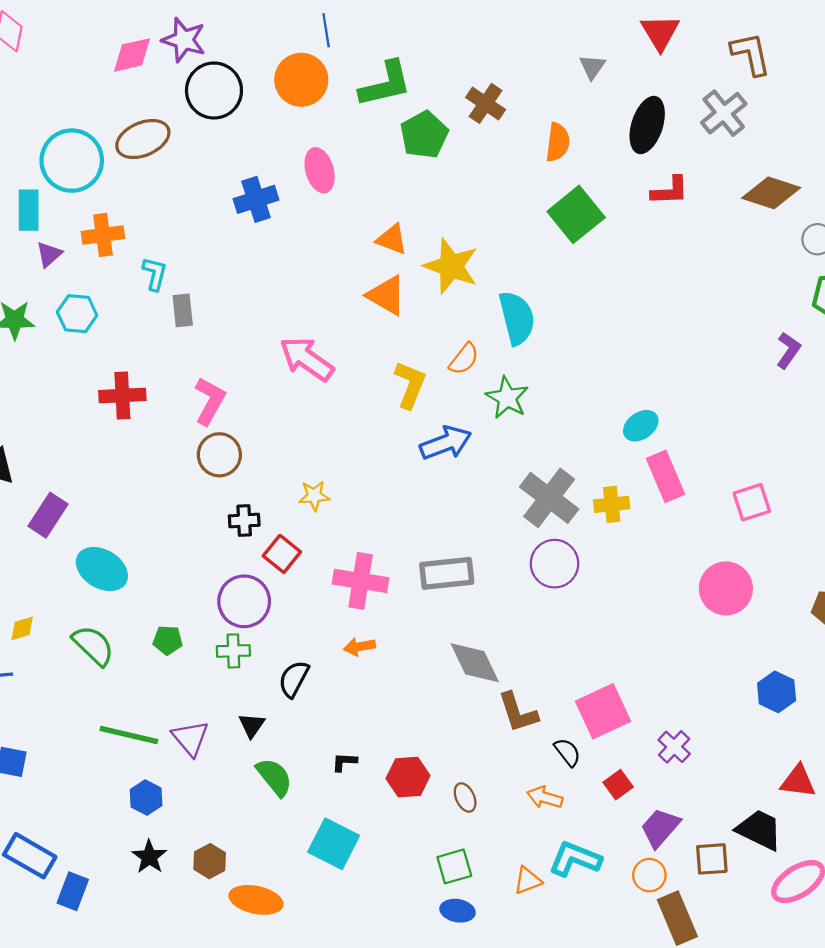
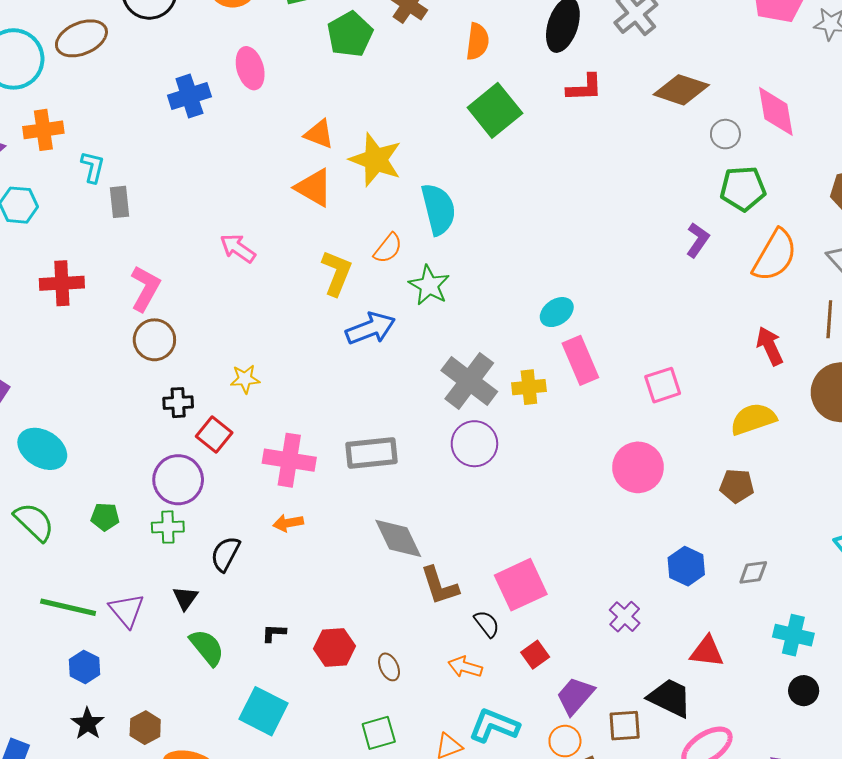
pink arrow: (307, 359) -> (238, 248), size x0.7
purple cross: (674, 747) -> (625, 617), moved

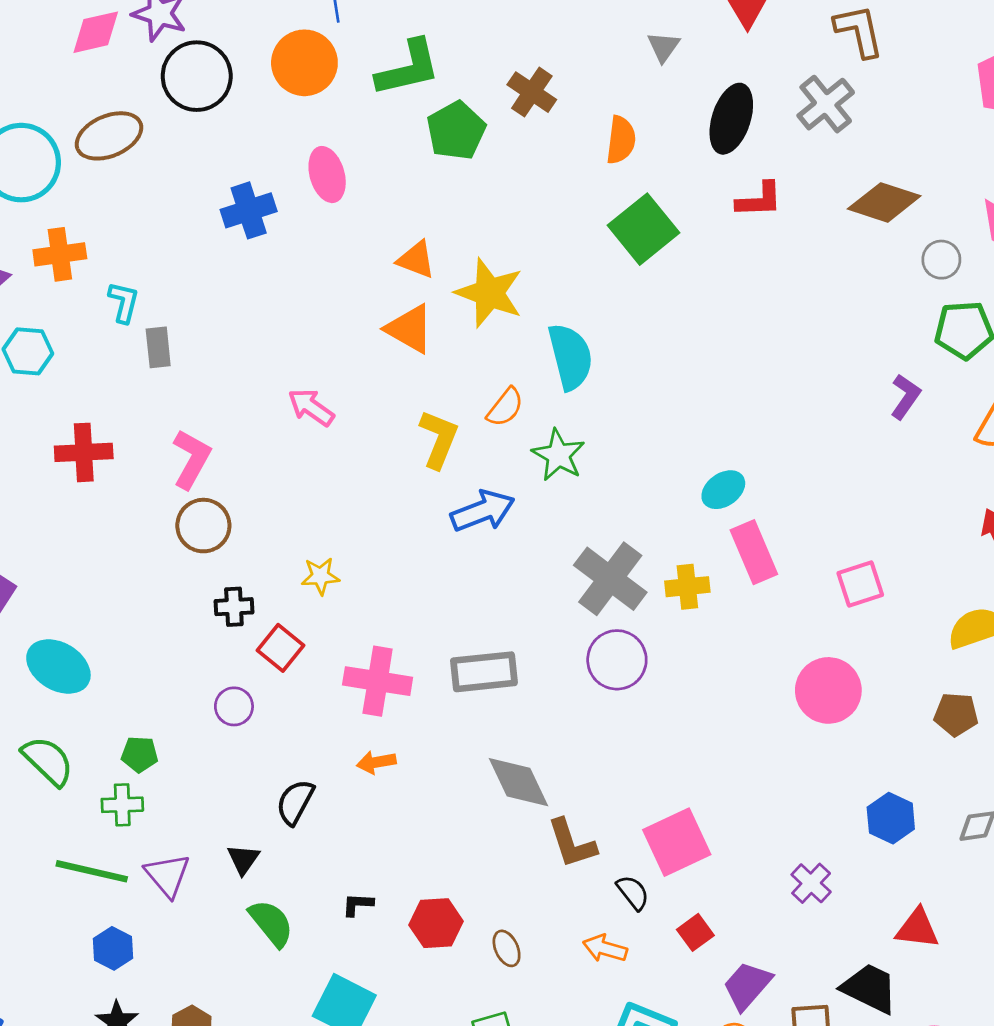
purple circle: (178, 480) -> (234, 706), size x0.6
green cross: (168, 527) -> (122, 805), moved

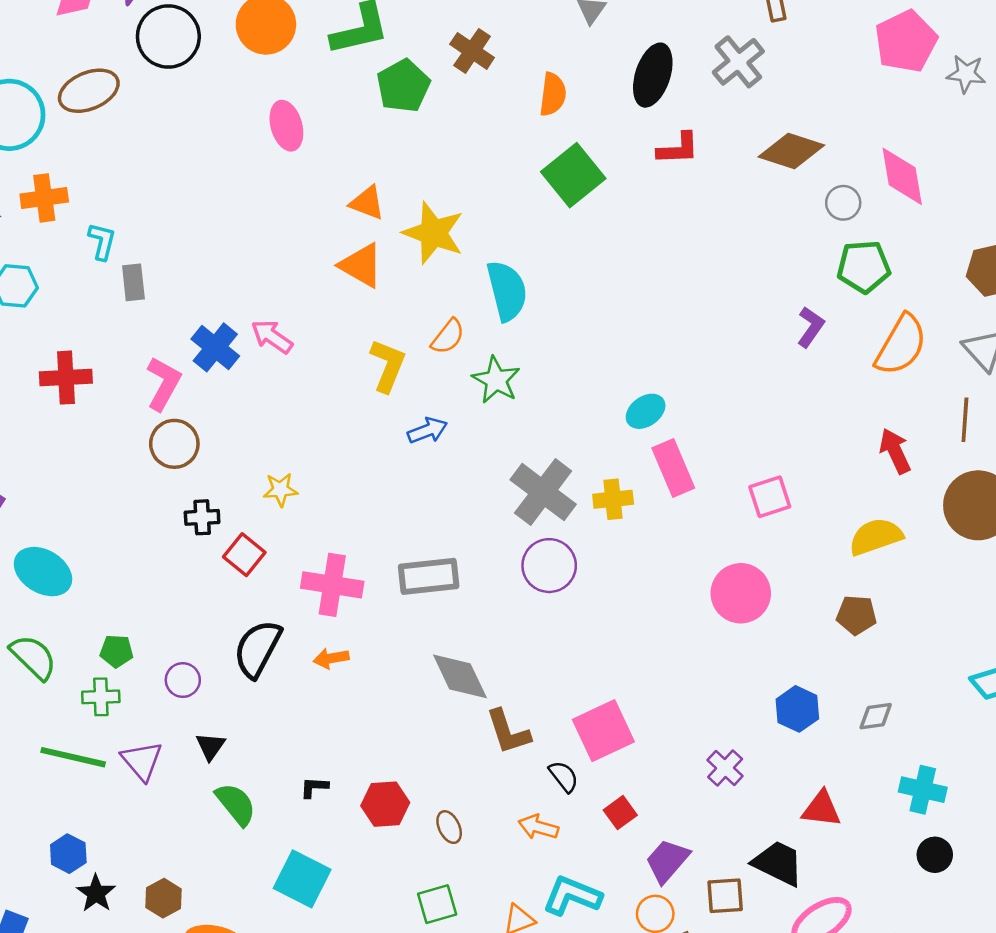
blue cross: (249, 210) -> (215, 347), moved, turned -33
blue arrow: (483, 511) -> (427, 431), size x0.7
purple circle: (234, 706) -> (183, 680), moved
black semicircle: (295, 802) -> (258, 649), moved, size x1.4
blue hexagon: (113, 948) -> (68, 854), moved

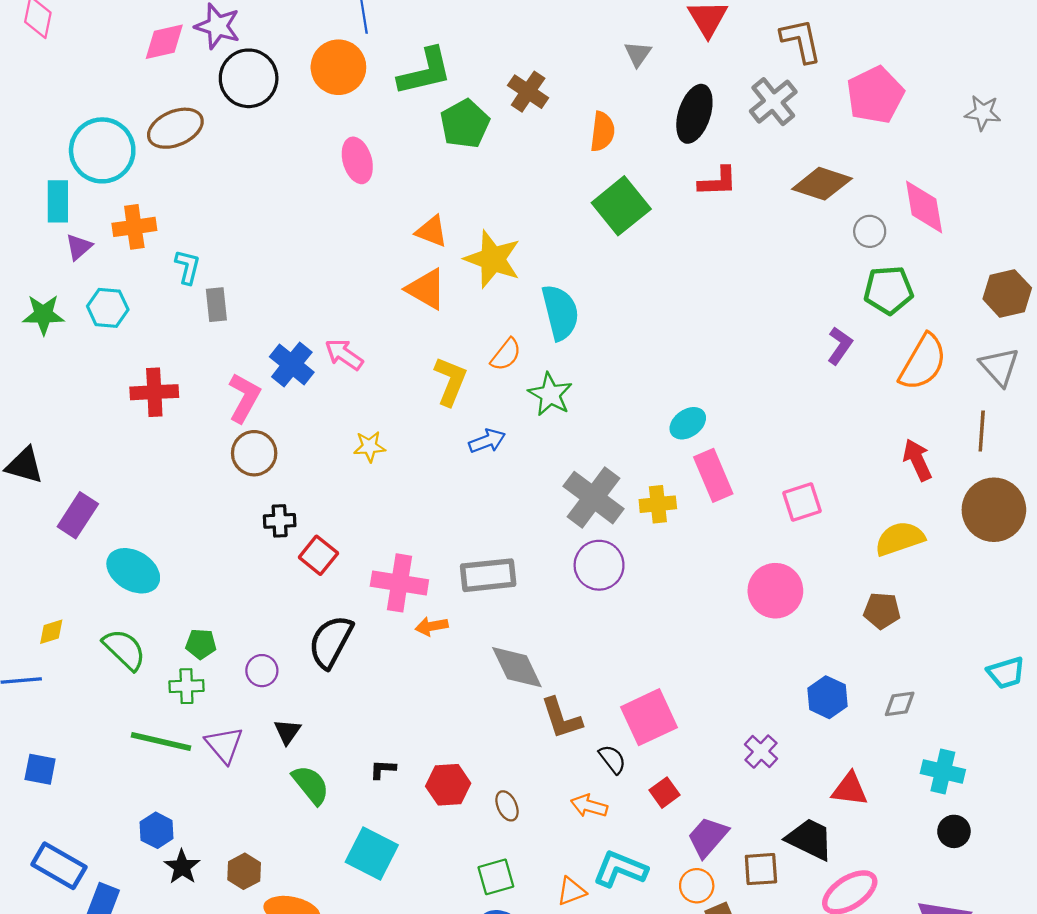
pink pentagon: (906, 41) -> (875, 95), moved
yellow star: (280, 490) -> (369, 447), moved
orange arrow: (331, 658) -> (432, 626), moved

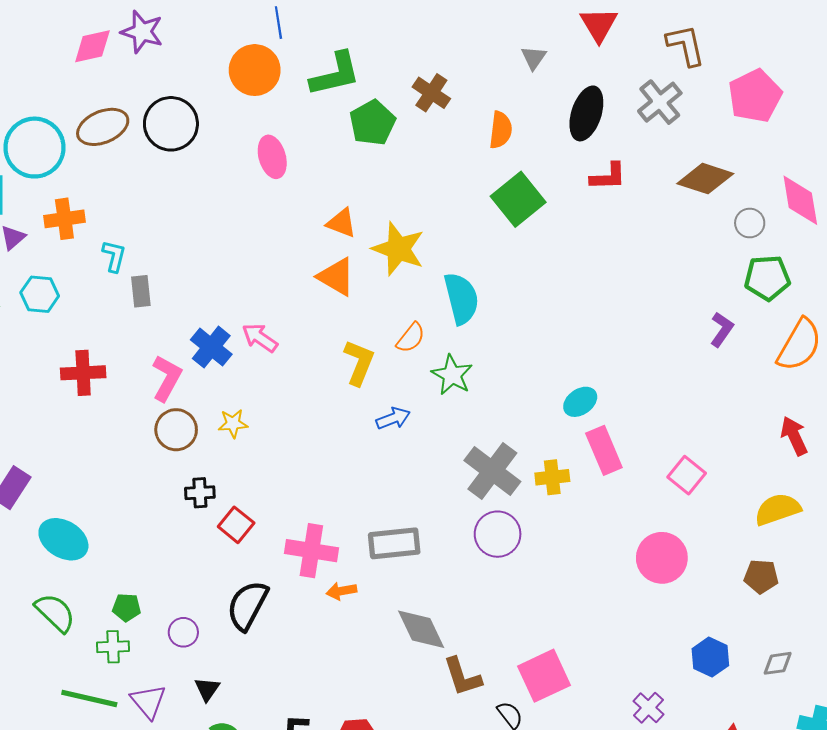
black circle: (249, 78) -> (171, 124), moved
yellow star: (369, 447) -> (233, 424), moved
pink square: (802, 502) -> (687, 475), turned -33

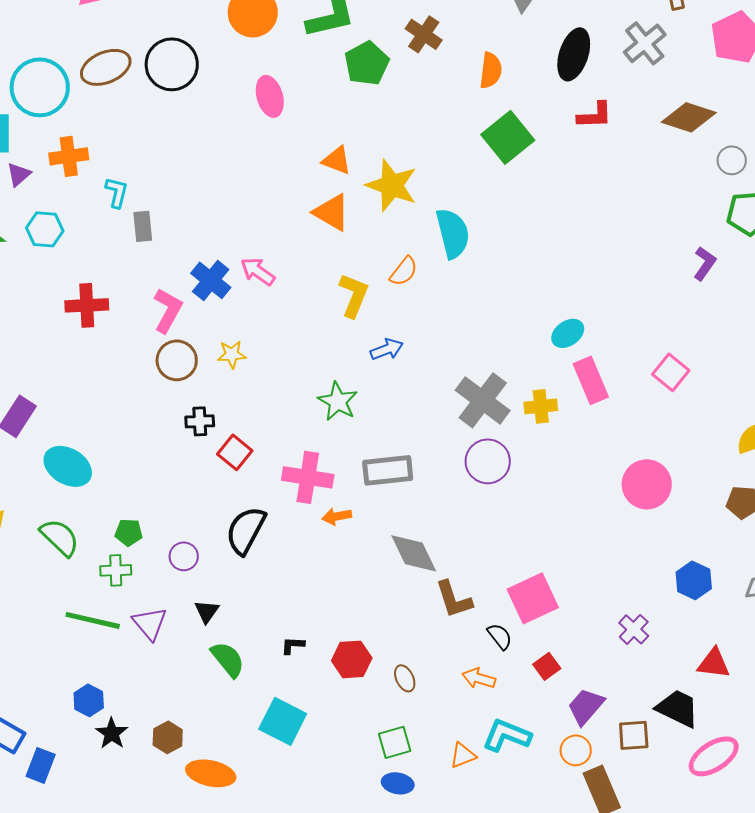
green star: (452, 375) -> (338, 401), moved
pink square: (687, 475) -> (671, 372), moved

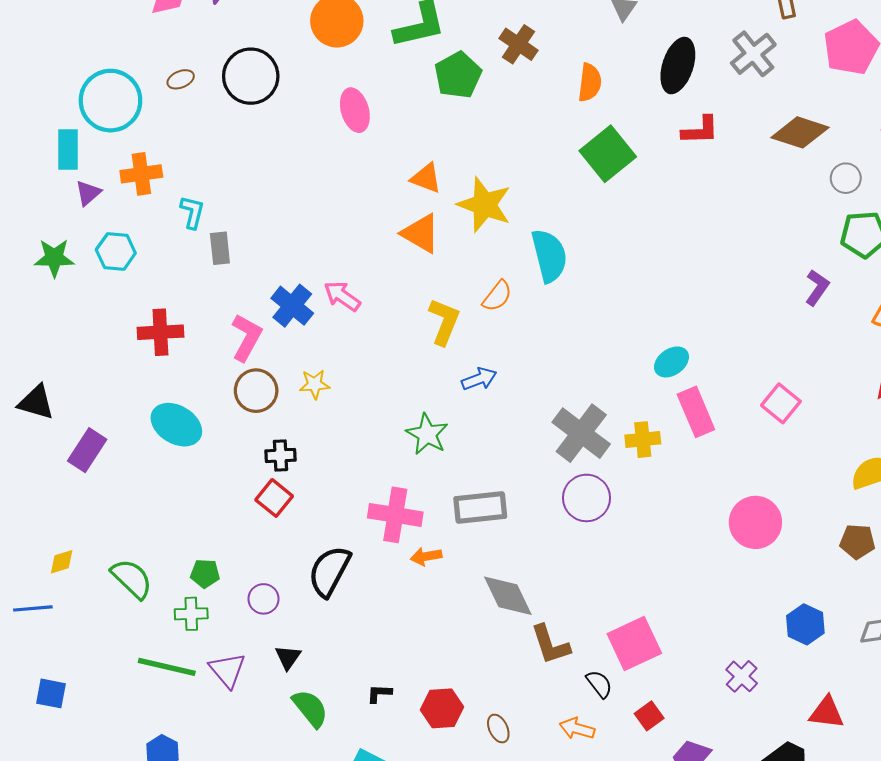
brown ellipse: (106, 67) -> (181, 79), size x0.5
red square: (235, 452) -> (274, 498), moved
cyan ellipse: (68, 466) -> (176, 425), moved

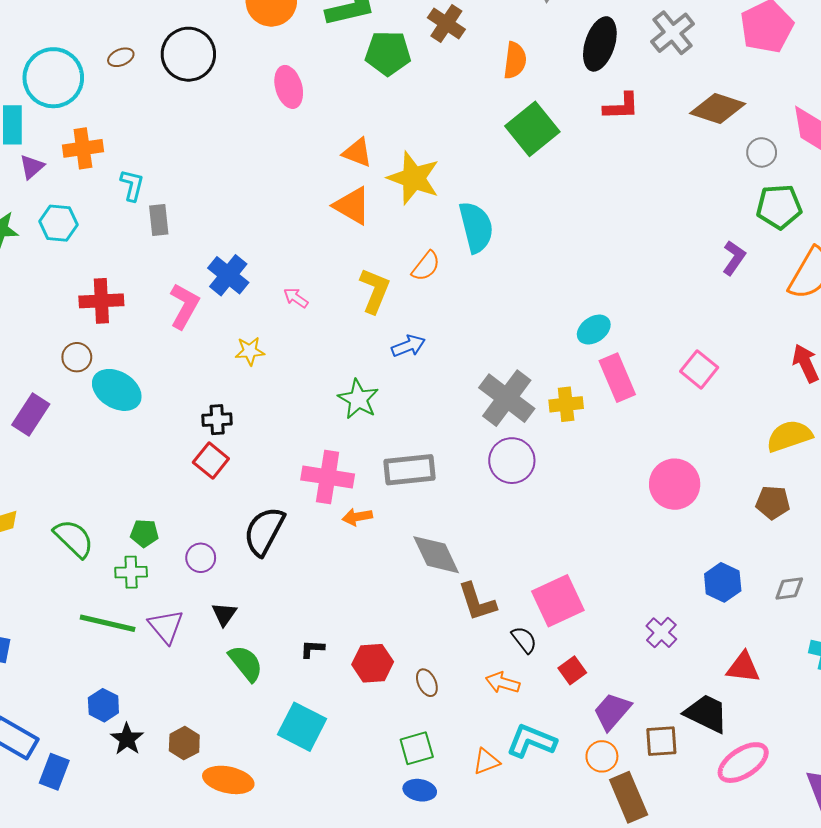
green pentagon: (458, 75) -> (388, 53), turned 30
pink arrow: (342, 296) -> (296, 298), moved, size x0.7
brown circle: (256, 391) -> (77, 357), moved, size x0.7

